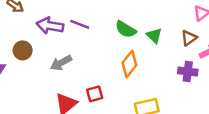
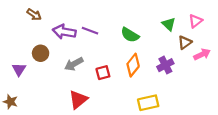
green triangle: (154, 36) -> (169, 24), moved
purple cross: (188, 72) -> (165, 65), moved, turned -35
red square: (95, 94) -> (103, 73), moved

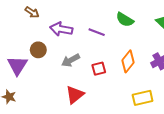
purple line: (90, 31) -> (97, 32), moved
green semicircle: (130, 35) -> (125, 20), moved
purple triangle: (19, 69) -> (17, 65), size x1.5

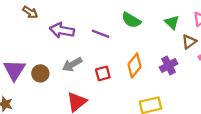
brown circle: (38, 50) -> (40, 73), moved

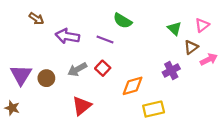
green semicircle: (131, 20) -> (123, 21), moved
orange diamond: (135, 65) -> (133, 86), moved, turned 35
red square: (103, 73) -> (103, 68), moved, turned -32

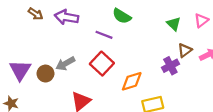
purple arrow: (67, 36) -> (66, 17), moved
brown triangle: (191, 47) -> (185, 50), moved
red square: (103, 68) -> (102, 64), size x1.5
gray arrow: (77, 69) -> (65, 64), moved

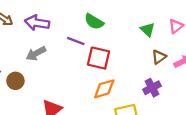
gray arrow: (65, 64) -> (36, 54), moved
red square: (102, 64) -> (99, 58), moved, turned -30
purple cross: (170, 66) -> (152, 88), moved

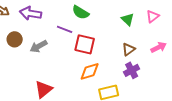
gray arrow: (36, 54) -> (39, 46), moved
brown triangle: (159, 57) -> (129, 49), moved
brown circle: (15, 81) -> (15, 39), moved

